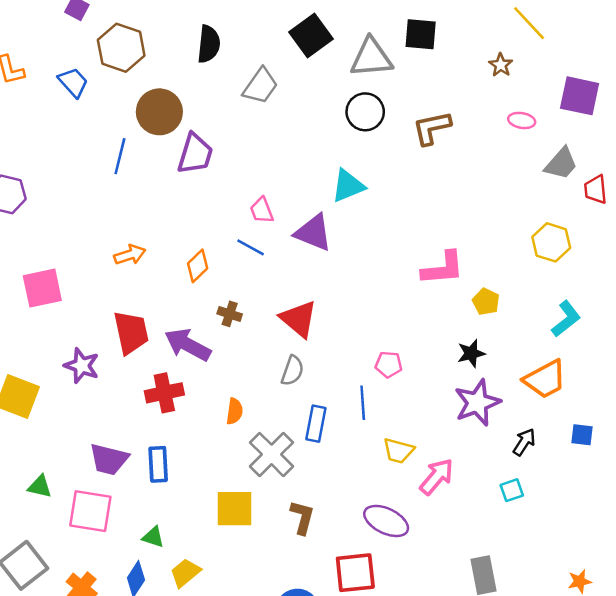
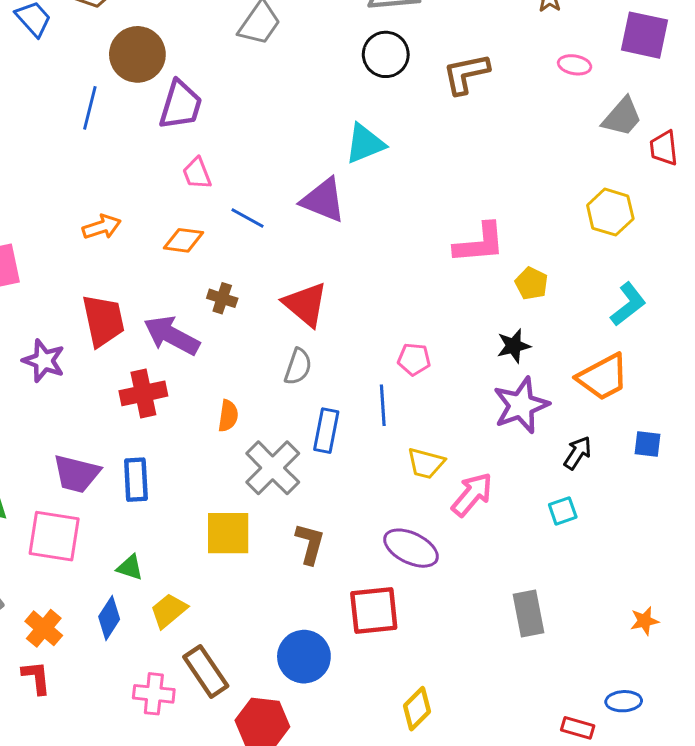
pink trapezoid: (262, 210) -> (197, 173), moved
orange diamond: (198, 266) -> (184, 240), turned 52

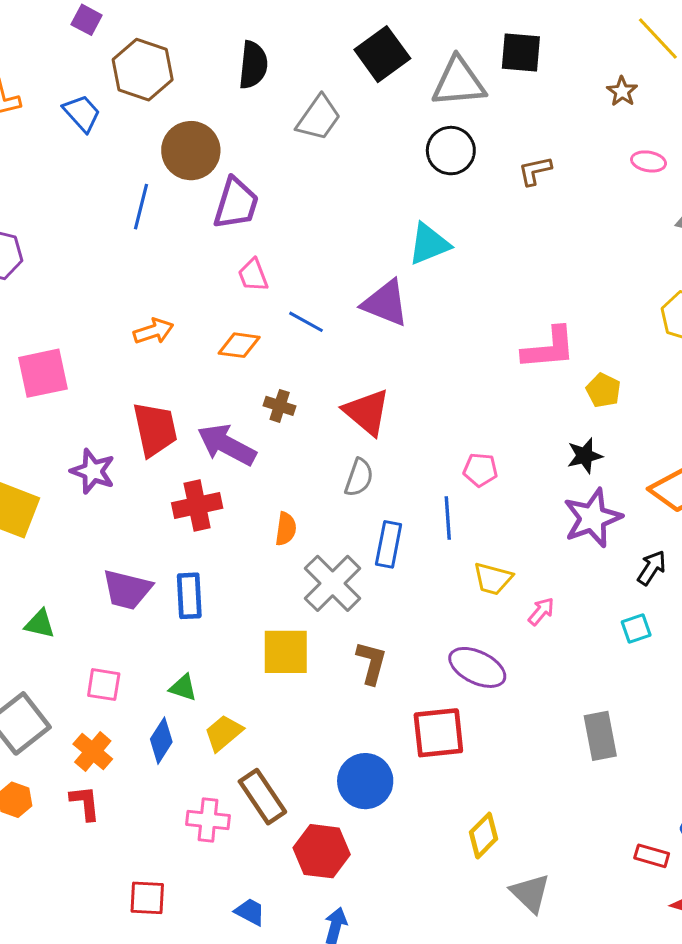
brown L-shape: (466, 74) -> (535, 171), size x0.7
pink arrow: (472, 495) -> (541, 611), size x0.6
pink square: (54, 536) -> (104, 685), moved, size x0.6

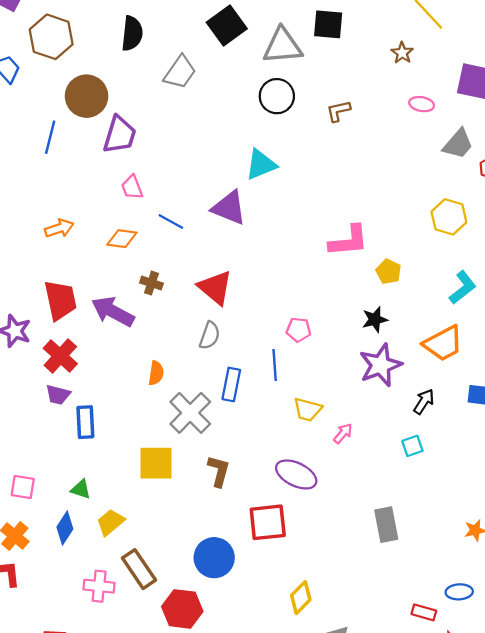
red cross: (197, 506) -> (60, 356), moved, turned -36
purple trapezoid: (127, 590) -> (58, 395), moved, size x0.7

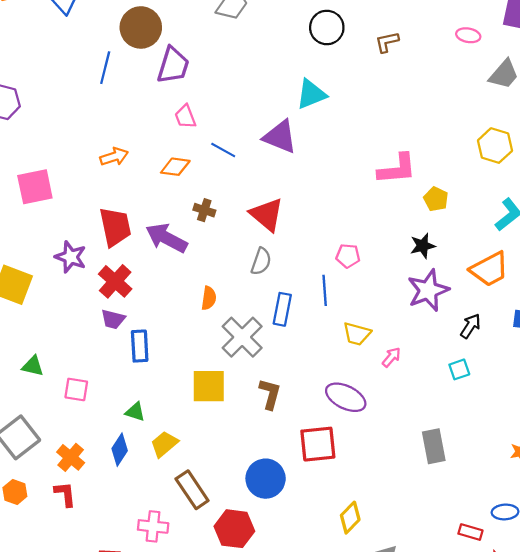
pink square: (23, 487) -> (76, 389), moved
pink cross: (99, 586) -> (153, 526), moved

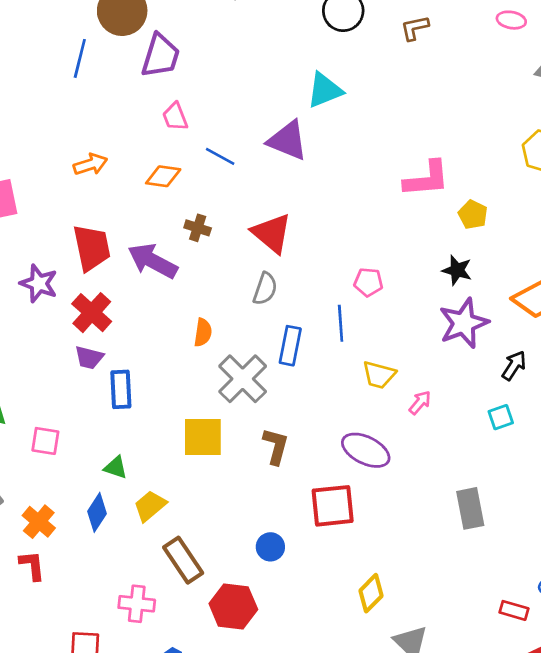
black star: (423, 246) -> (457, 270), turned 30
blue circle: (266, 479) -> (270, 547), size x0.6

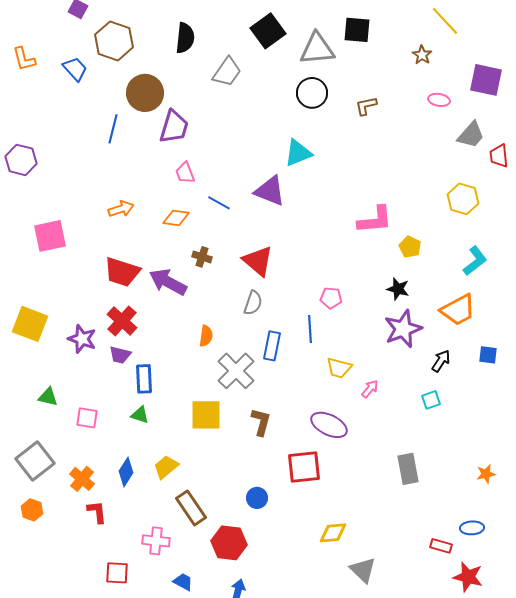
red trapezoid: (92, 248) -> (122, 272), turned 120
purple star: (39, 283) -> (82, 339), moved
green triangle: (116, 467) -> (140, 415), moved
red L-shape: (32, 565) -> (97, 512), moved
yellow diamond: (371, 593) -> (333, 533), turned 40

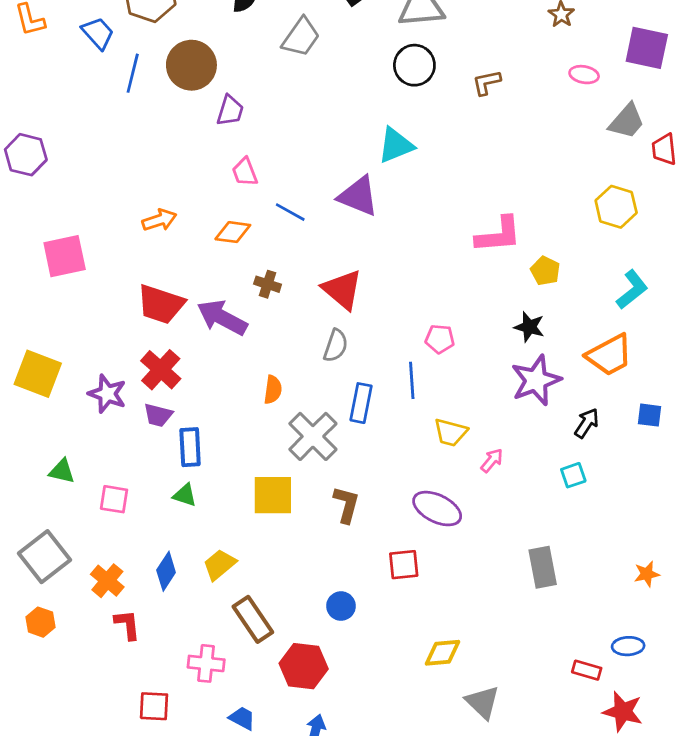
purple trapezoid: (174, 127) -> (230, 111), size x0.7
blue line: (113, 129) -> (133, 73), moved
red square: (304, 467) -> (404, 565), size x0.7

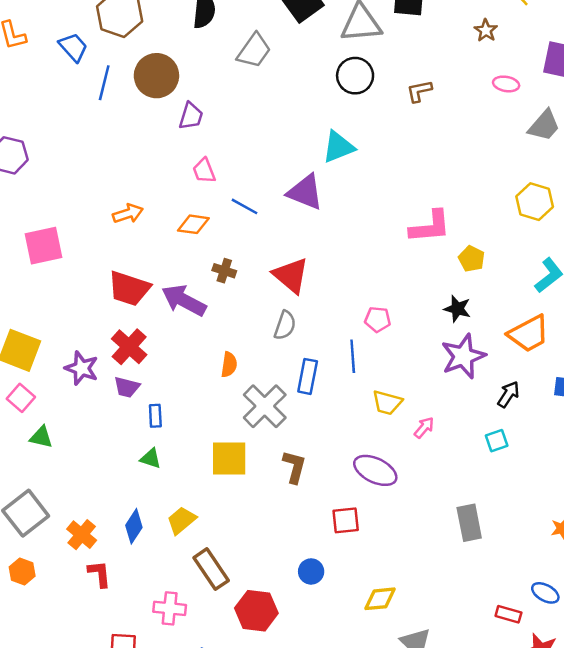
blue rectangle: (190, 447) -> (155, 416), size x0.7
pink square: (114, 499) -> (21, 398), moved, turned 32
blue circle: (341, 606) -> (311, 571), moved
blue ellipse: (628, 646) -> (545, 593), turned 32

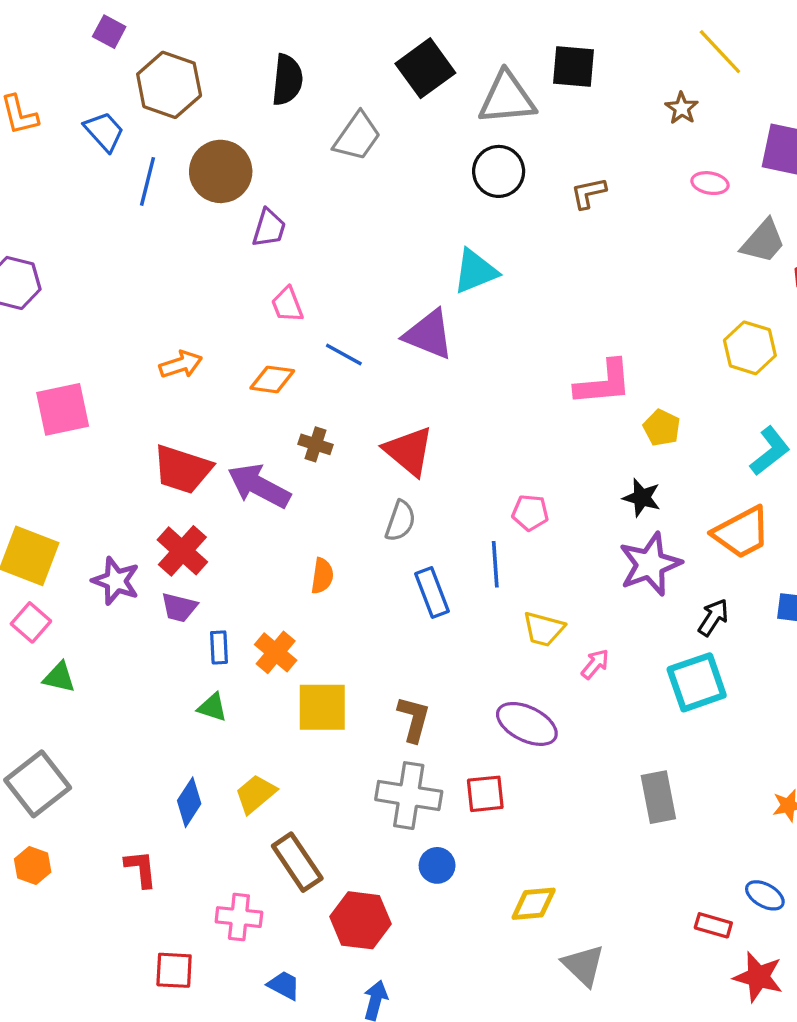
blue rectangle: (308, 376) -> (432, 592), turned -32
gray cross: (265, 406) -> (409, 796), moved, turned -36
cyan square: (497, 441) -> (697, 682), size x1.8
orange cross: (82, 535) -> (276, 652), moved

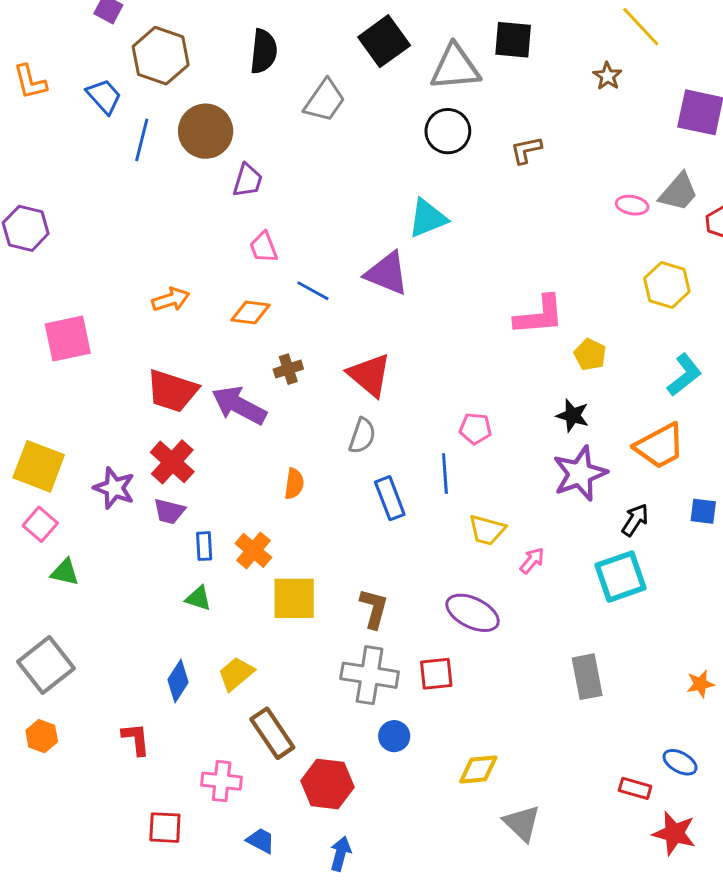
pink ellipse: (710, 183) -> (632, 205), moved
brown cross: (316, 444) -> (288, 369), turned -36

